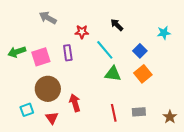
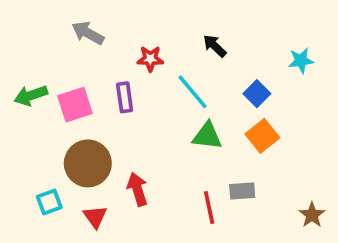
gray rectangle: (139, 112) -> (242, 191), moved

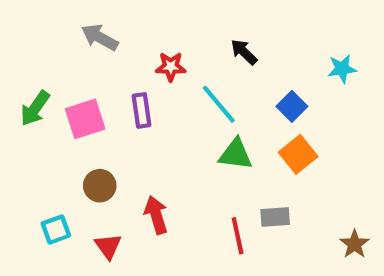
green arrow: (31, 95) -> (35, 108), turned -36
brown circle: (88, 163) -> (100, 186), size x0.6

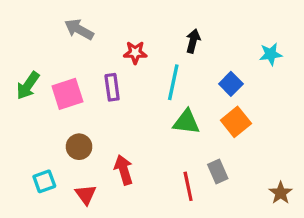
black arrow: (244, 52) -> (193, 41), turned 60
cyan line: (219, 104) -> (173, 82), turned 52
gray rectangle: (275, 217) -> (218, 171), turned 70

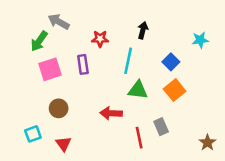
green arrow: (28, 86) -> (39, 41), moved
red arrow: (124, 170) -> (111, 113), moved, turned -70

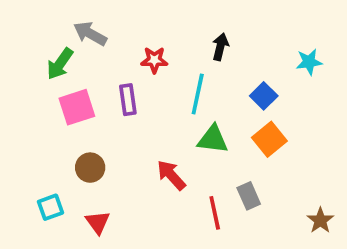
red arrow: (111, 113) -> (171, 175), turned 45

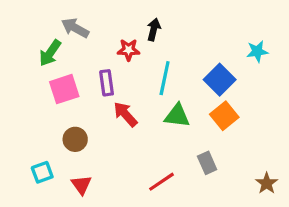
black arrow: (220, 47) -> (154, 29), moved
blue square: (264, 96) -> (220, 80), size x1.4
red arrow: (171, 175) -> (125, 114), moved
red line: (215, 213) -> (161, 182), moved, turned 68

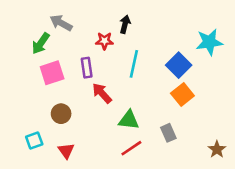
cyan star: (257, 51) -> (209, 42), size x1.5
green triangle: (177, 116) -> (129, 120), moved

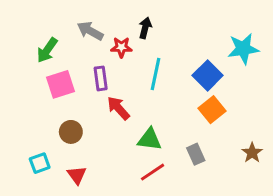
gray arrow: (61, 23) -> (90, 31), moved
brown star: (217, 149) -> (252, 153), moved

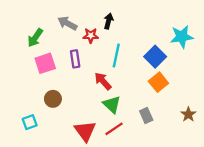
red arrow: (118, 108) -> (103, 81), moved
green triangle: (150, 139) -> (112, 104), turned 36
red triangle: (77, 175) -> (85, 131), moved, size x1.5

